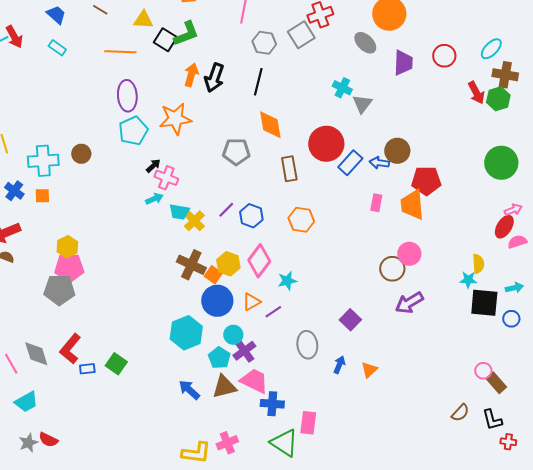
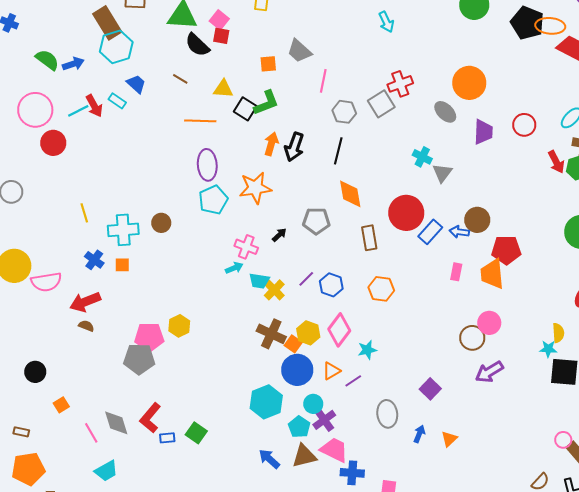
cyan rectangle: (57, 48) -> (117, 101), moved
black arrow: (153, 166) -> (279, 235), moved
yellow hexagon: (67, 247) -> (179, 326), moved

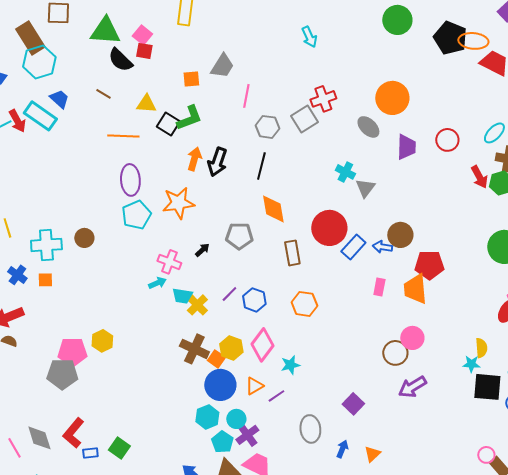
gray trapezoid: (299, 51) -> (222, 66), turned -100
cyan rectangle: (117, 101) -> (40, 116), size x1.8
cyan hexagon: (266, 402) -> (207, 417), moved, size x0.7

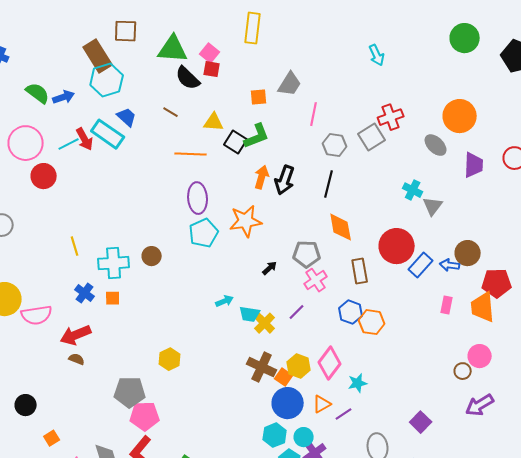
pink cross: (169, 262) -> (316, 280), moved, turned 35
blue hexagon: (254, 300) -> (351, 312), moved
pink pentagon: (72, 352) -> (145, 416), moved
brown circle: (395, 353) -> (463, 371), size x0.7

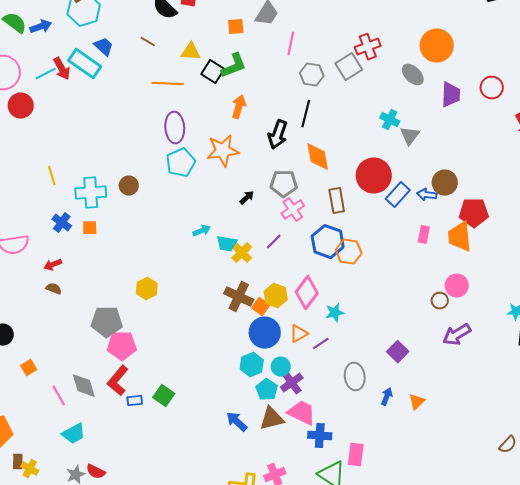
black arrow: (285, 180) -> (278, 135), moved
blue hexagon: (351, 312) -> (328, 242), size x1.4
red arrow: (76, 335) -> (53, 265), size x0.6

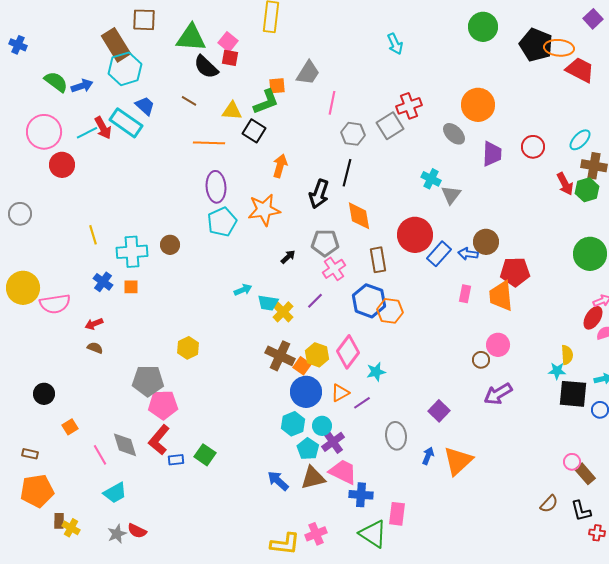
green L-shape: (234, 66) -> (266, 102), moved
orange triangle: (417, 402) -> (458, 461), size x1.8

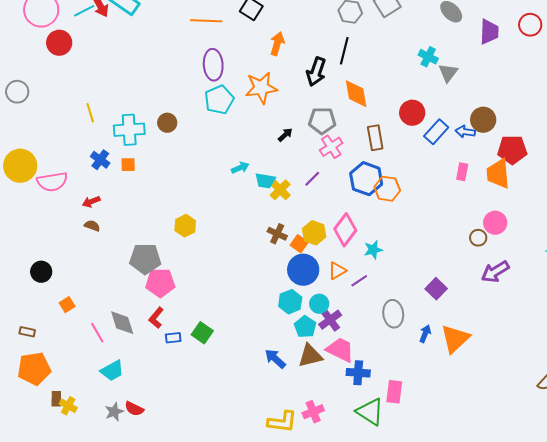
red circle: (415, 235) -> (412, 113), size x0.7
brown cross: (280, 356) -> (277, 234), size x0.7
red L-shape: (159, 440) -> (156, 318), size x0.7

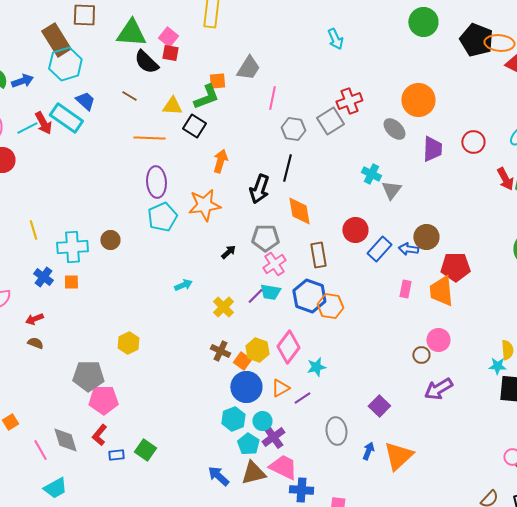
cyan trapezoid: (265, 181) -> (270, 292), moved

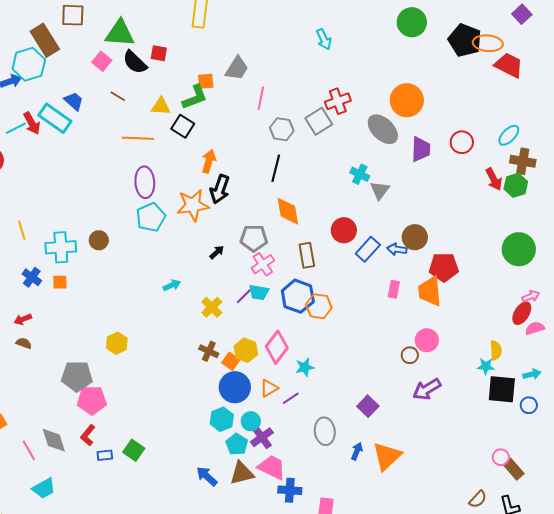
pink square: (168, 37) -> (102, 61), moved
cyan hexagon: (65, 64) -> (29, 64), moved
gray ellipse: (394, 129) -> (383, 129), size x1.4
black arrow: (259, 189) -> (220, 189), moved

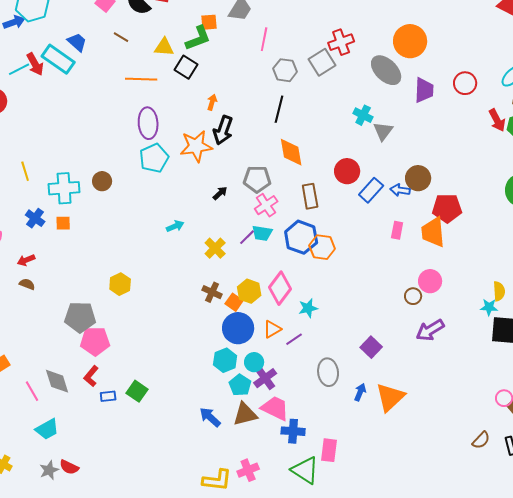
orange arrow: (209, 161) -> (212, 102), size x0.7

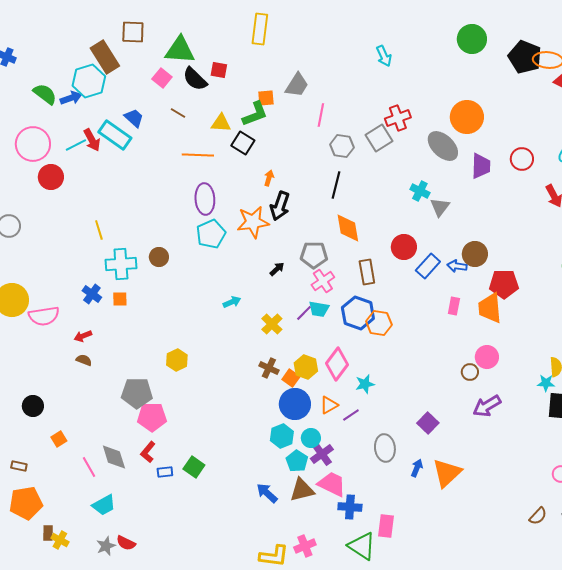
yellow line: (25, 171) -> (99, 230), moved

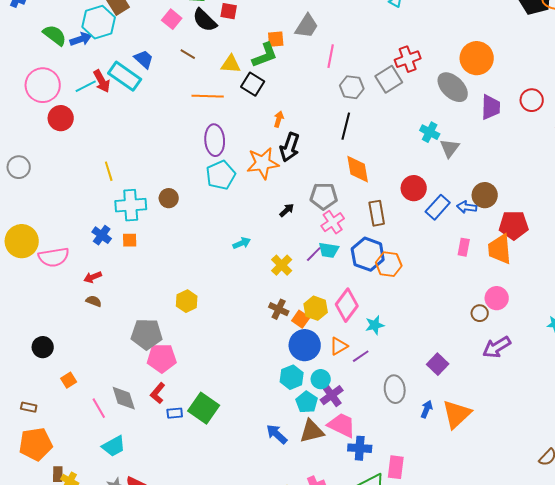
green square: (194, 467) -> (204, 408), size x1.4

